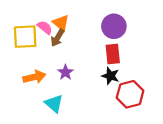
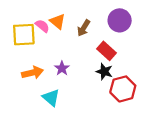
purple circle: (114, 26) -> (120, 20), moved
brown arrow: (57, 38) -> (84, 28), moved
red rectangle: (113, 54) -> (107, 51), turned -42

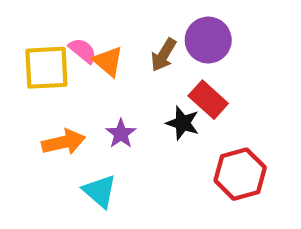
purple circle: (120, 20) -> (208, 40), moved
orange triangle: (58, 22) -> (108, 61), moved
black star: (104, 72) -> (183, 123), moved

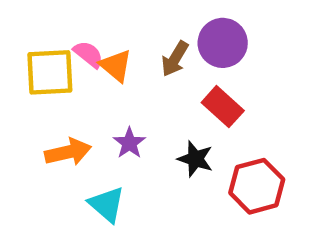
black star: (183, 123) -> (195, 159), moved

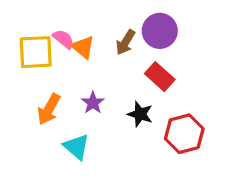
orange arrow: (68, 152) -> (49, 109), turned 132

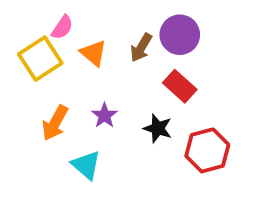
pink semicircle: (63, 39) -> (62, 27), moved, turned 85
yellow square: (36, 52) -> (40, 59), turned -30

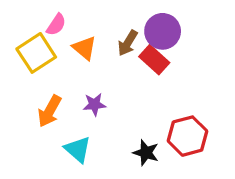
red rectangle: (180, 86) -> (154, 60), moved
purple star: (104, 116) -> (94, 104), turned 30
black star: (158, 128) -> (146, 153), moved

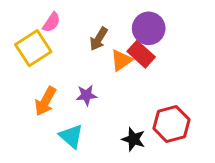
brown arrow: (128, 43) -> (99, 39), moved
orange triangle: (84, 48) -> (121, 60), moved, turned 45

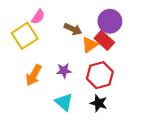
brown arrow: (99, 39) -> (73, 29), turned -96
red hexagon: (171, 124) -> (100, 75), moved
cyan triangle: (71, 136) -> (64, 102), moved

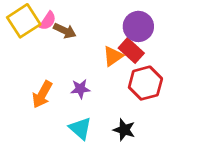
brown arrow: (73, 29) -> (65, 31), moved
yellow square: (25, 36) -> (24, 21), moved
red hexagon: (100, 75) -> (145, 83), moved

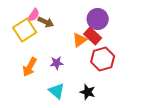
yellow square: (24, 21) -> (25, 30), moved

